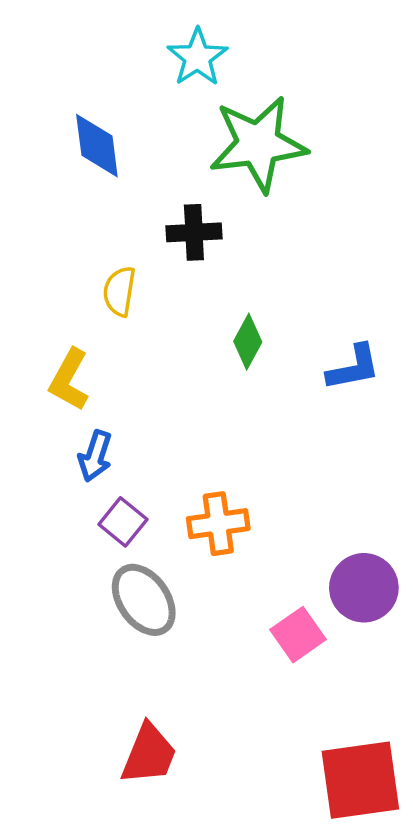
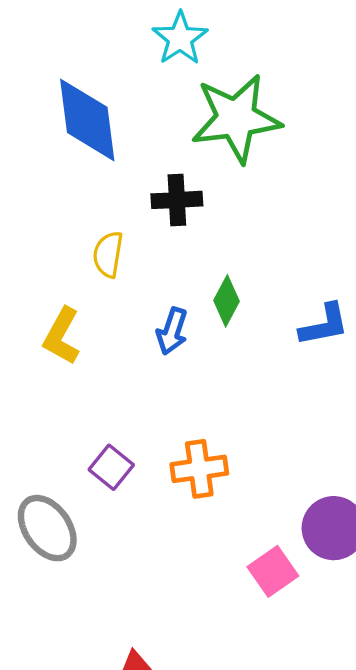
blue diamond: (97, 146) -> (87, 120), size x1.4
blue arrow: (95, 456) -> (172, 331), moved
gray ellipse: (144, 600) -> (47, 528), moved

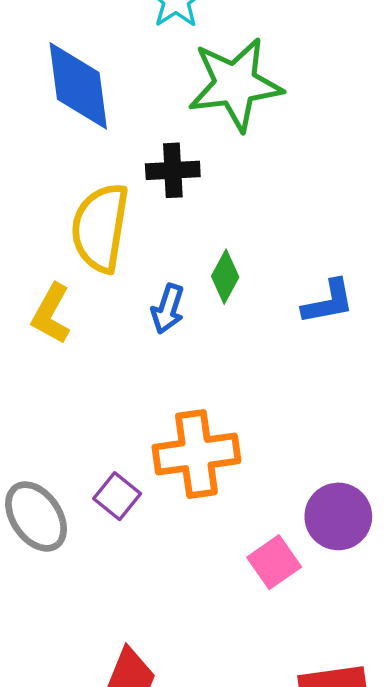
yellow semicircle: (108, 254) -> (100, 228), size x1.8
purple square: (111, 467) -> (117, 496), moved
orange cross: (199, 469) -> (196, 454), size x1.4

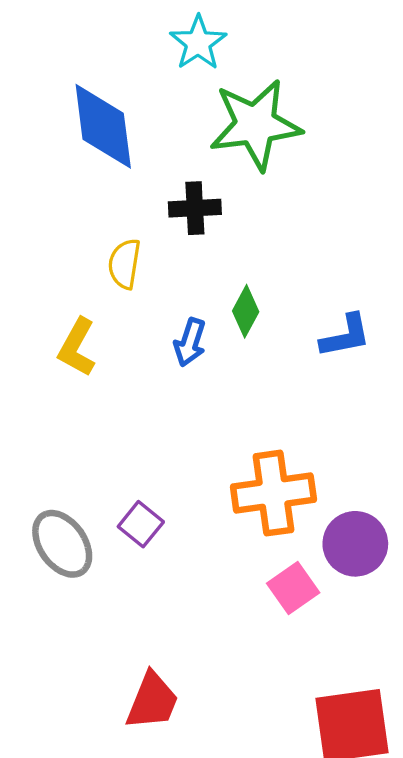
yellow semicircle: (100, 228) -> (124, 264), size x0.6
orange cross: (196, 454) -> (273, 493), moved

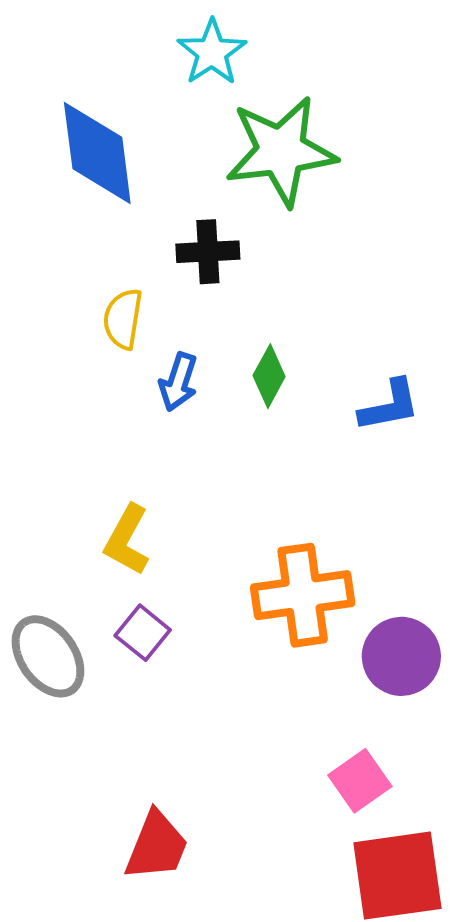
blue arrow: (190, 342) -> (178, 382), moved
yellow L-shape: (77, 347) -> (127, 540), moved
pink square: (293, 588) -> (360, 781), moved

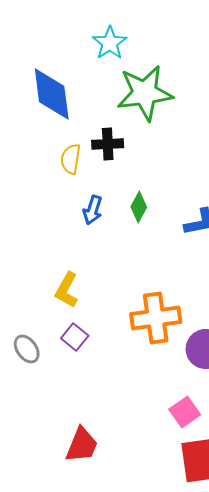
yellow semicircle: (123, 319) -> (71, 159), moved
gray ellipse: (48, 656) -> (27, 349), size x0.7

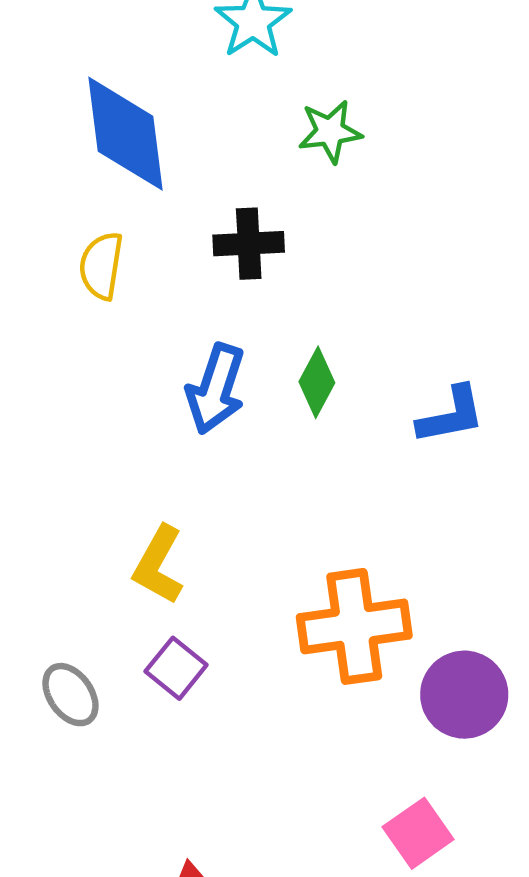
green star: (145, 93) -> (330, 131), size x0.5
yellow semicircle: (71, 159) -> (101, 266), moved
blue arrow: (93, 210) -> (216, 389), size x1.4

